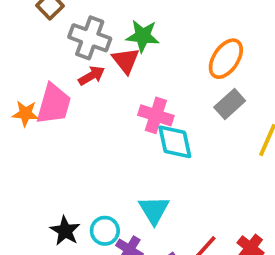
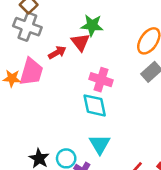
gray cross: (90, 38) -> (27, 27), moved
cyan diamond: (175, 142) -> (95, 105), moved

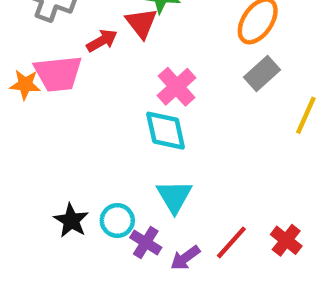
pink trapezoid: (31, 72) -> (58, 74), turned 68
pink cross: (101, 80) -> (177, 87), turned 30

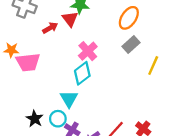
pink trapezoid: (58, 74) -> (28, 62), moved
cyan diamond: (166, 131) -> (82, 73), turned 65
cyan triangle: (174, 196) -> (69, 99), moved

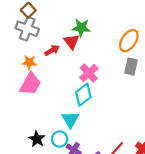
gray rectangle: (131, 44) -> (131, 67), turned -35
orange star: (11, 50) -> (29, 62), moved
pink trapezoid: (28, 62) -> (30, 84), turned -55

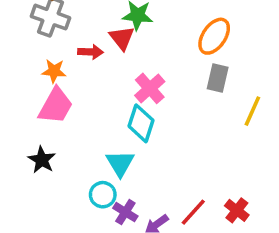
red arrow: (52, 50) -> (91, 52), turned 32
cyan diamond: (83, 95) -> (141, 123), turned -35
black star: (37, 139) -> (42, 160), moved

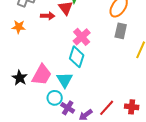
orange star: (54, 71) -> (19, 27), moved
pink trapezoid: (56, 106) -> (42, 75), moved
red cross: (237, 210) -> (132, 107), turned -32

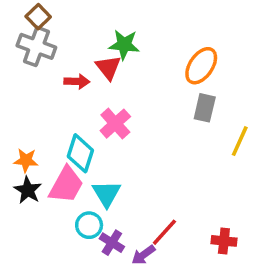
orange star: (19, 27) -> (26, 160), moved
pink cross: (82, 37) -> (115, 124), moved
cyan diamond: (77, 57) -> (80, 153), moved
red line: (107, 108) -> (164, 232), moved

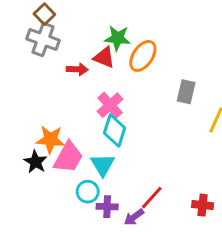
orange ellipse: (201, 66) -> (143, 56), moved
red triangle: (108, 67) -> (104, 57), turned -30
cyan diamond: (80, 153) -> (115, 131), moved
orange star: (26, 160) -> (50, 139), moved, size x1.4
purple cross: (112, 243) -> (107, 207), turned -30

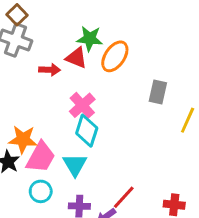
cyan circle: (88, 192) -> (41, 191), moved

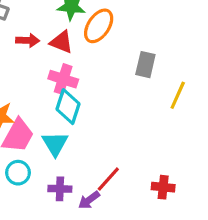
red triangle: (76, 58) -> (62, 42), moved
pink cross: (82, 105) -> (63, 79), turned -30

